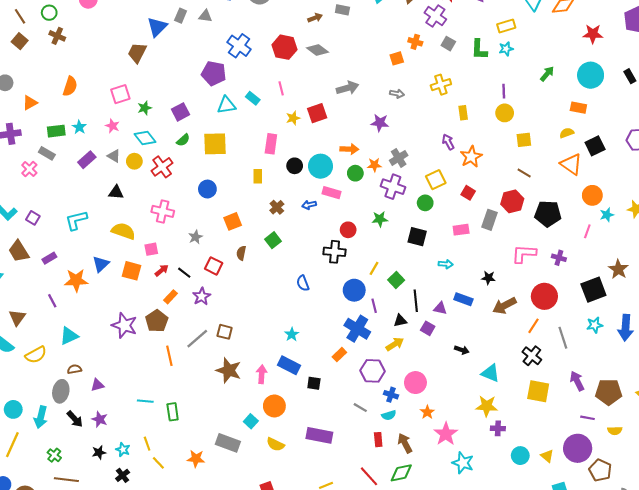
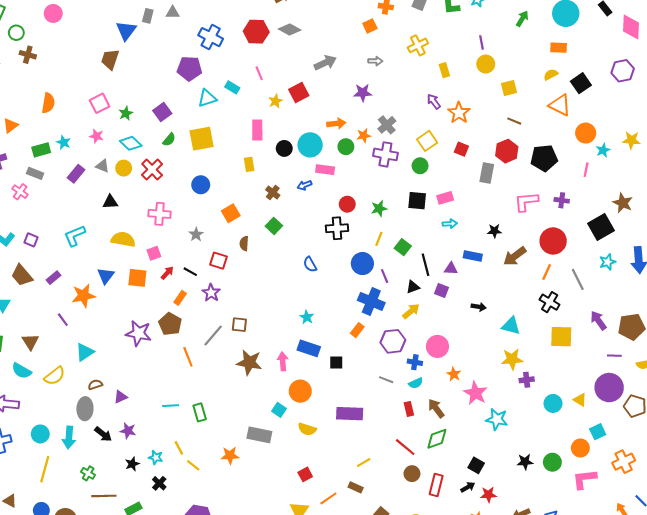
green star: (380, 219) -> (379, 208), moved
pink rectangle: (461, 230) -> (445, 198), moved

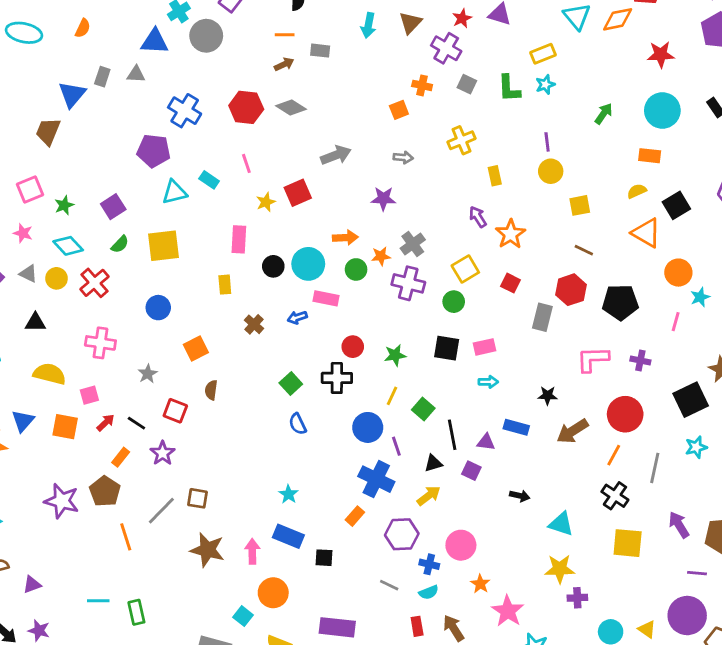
green square: (274, 226) -> (291, 383), moved
gray line: (578, 279) -> (655, 468), turned 35

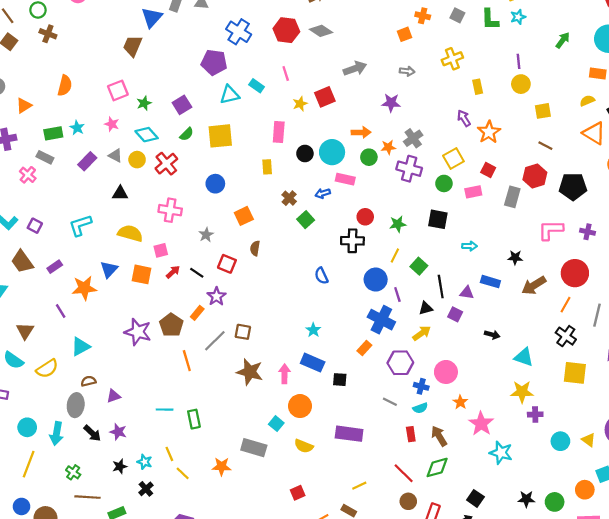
pink rectangle: (484, 347) -> (473, 192), moved
green square: (291, 383) -> (306, 220), moved
orange rectangle: (121, 457) -> (197, 313), moved

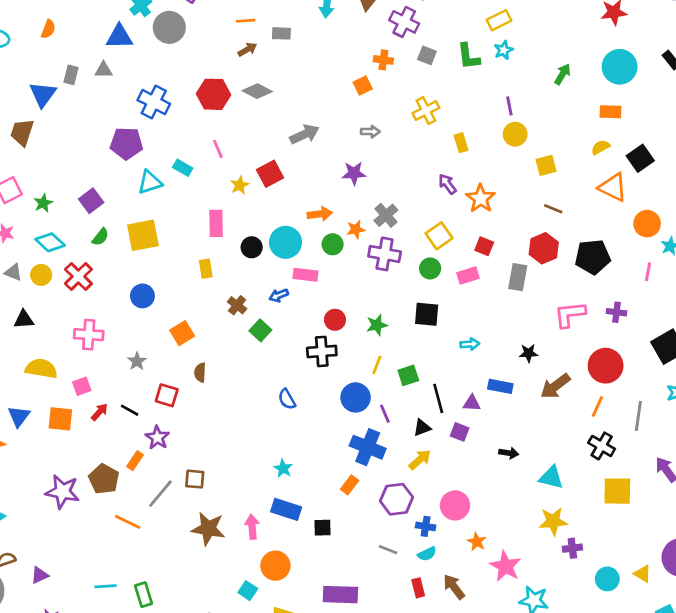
green square: (419, 266) -> (408, 375), turned 35
orange line: (187, 361) -> (128, 522), turned -42

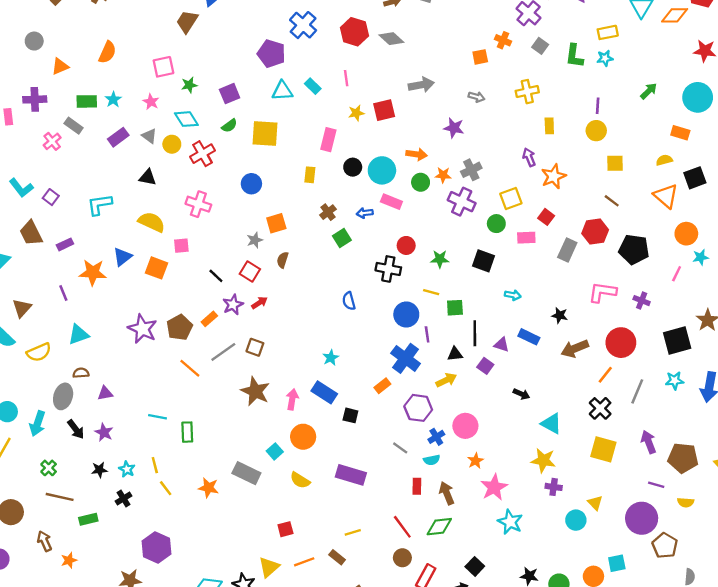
gray star: (137, 361) -> (255, 240), moved
yellow line: (377, 365) -> (431, 292), turned 70
red arrow: (100, 412) -> (259, 303), moved
blue cross: (426, 526) -> (436, 437), turned 35
yellow triangle: (643, 574) -> (595, 503), moved

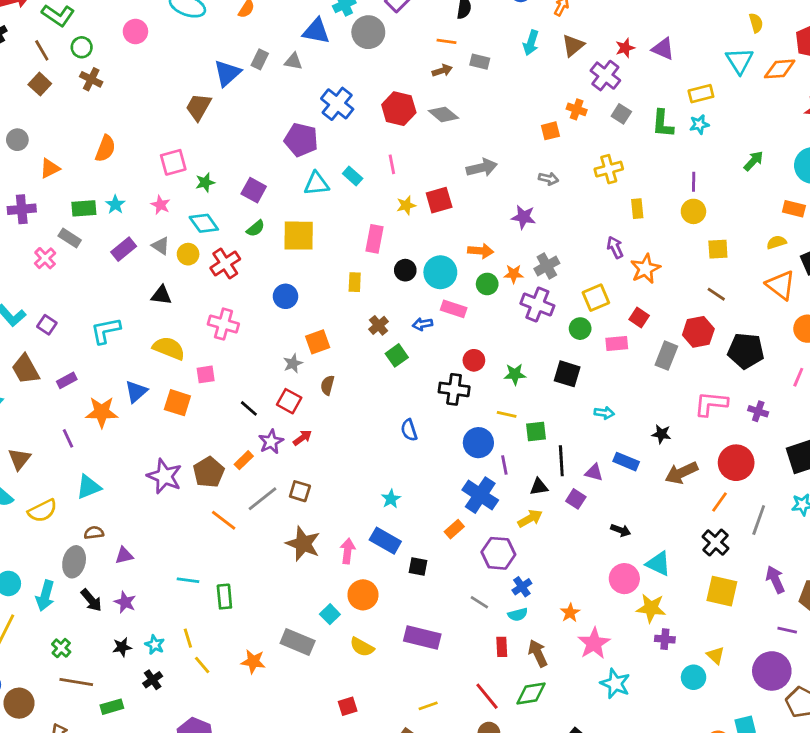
purple square: (230, 94) -> (254, 190), turned -36
pink circle: (465, 426) -> (624, 579), moved

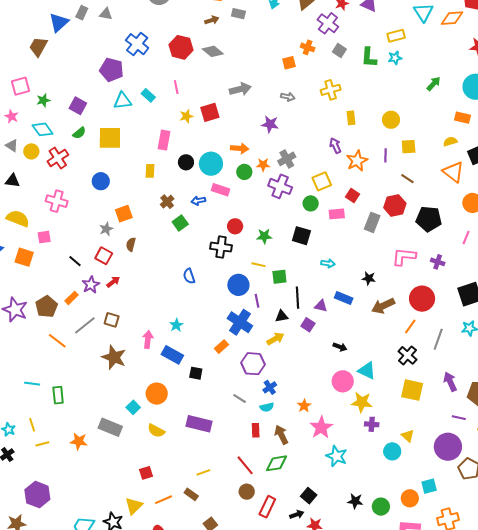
purple line: (694, 182) -> (386, 155), moved
pink arrow: (348, 551) -> (148, 339), moved
yellow line: (202, 665) -> (42, 444), turned -64

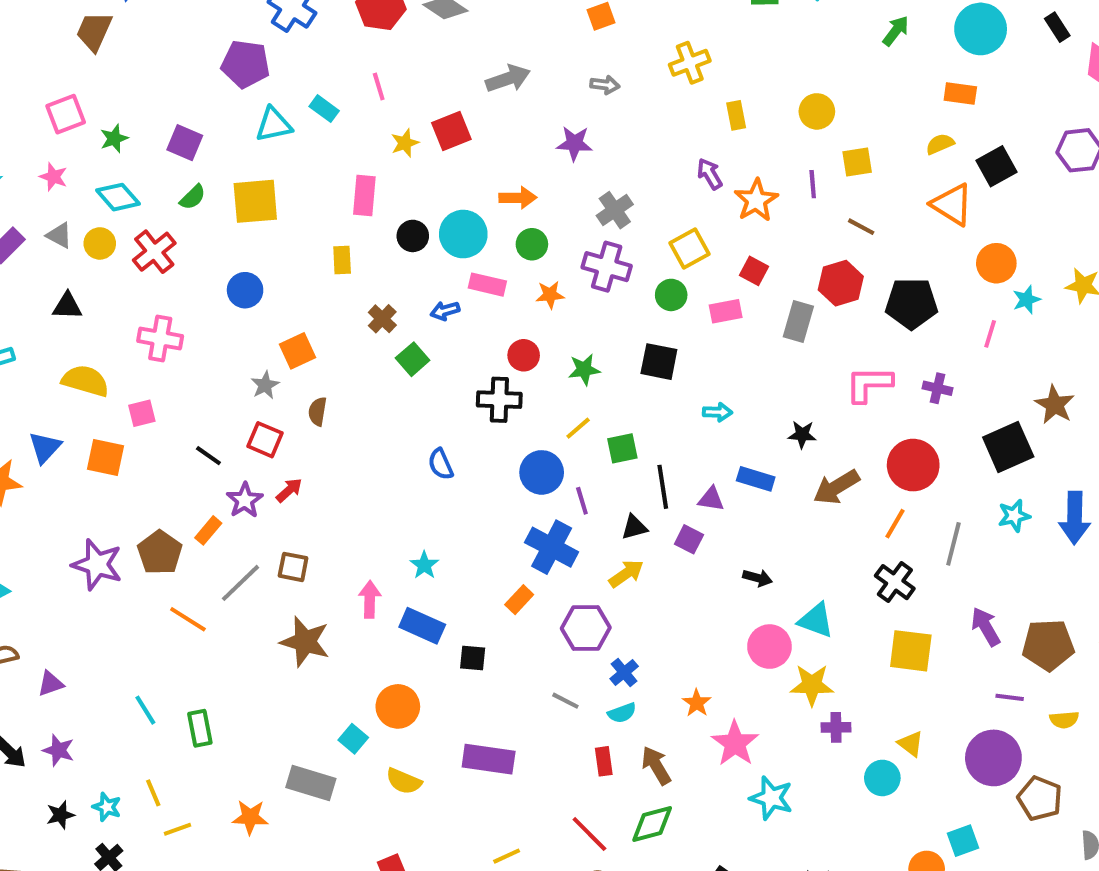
orange star: (263, 165) -> (550, 295), moved
yellow line: (258, 265) -> (578, 428), turned -48
cyan line: (32, 384) -> (145, 710), turned 56

